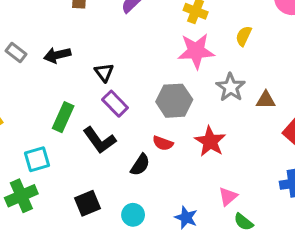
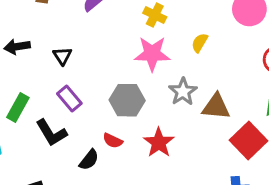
black triangle: (104, 72) -> (62, 56), moved
brown triangle: (266, 100) -> (216, 107), size x1.5

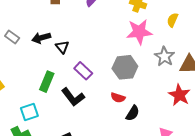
black triangle: (62, 56) -> (62, 47), moved
red star: (159, 143) -> (179, 95), moved
black semicircle: (89, 160) -> (133, 113), moved

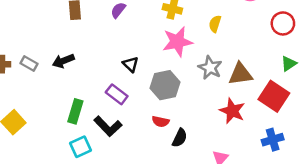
black triangle: (62, 47) -> (131, 64), moved
cyan square: (29, 112) -> (81, 147), moved

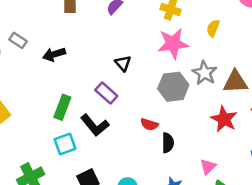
gray rectangle: (29, 64) -> (18, 40), moved
gray hexagon: (165, 85) -> (173, 87), moved
black semicircle: (180, 138) -> (168, 143), turned -30

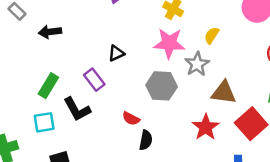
black triangle: (123, 63) -> (116, 53), turned 36
gray star: (205, 73) -> (197, 64), moved

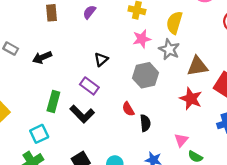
yellow semicircle: (212, 35) -> (174, 23), size x1.5
pink star: (169, 43) -> (142, 39), size x0.7
red semicircle: (131, 119) -> (128, 109), turned 48
cyan square: (44, 122) -> (39, 134), moved

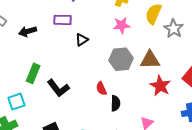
gray star: (169, 49) -> (174, 29), moved
brown triangle: (197, 66) -> (150, 60), moved
purple rectangle: (89, 86) -> (62, 20), moved, turned -42

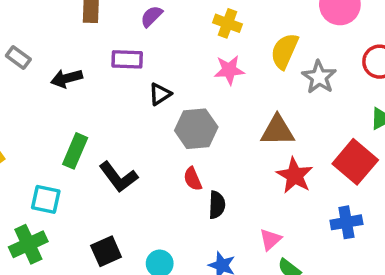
gray hexagon: (121, 59) -> (196, 129), moved
cyan square: (16, 102) -> (46, 199), turned 30

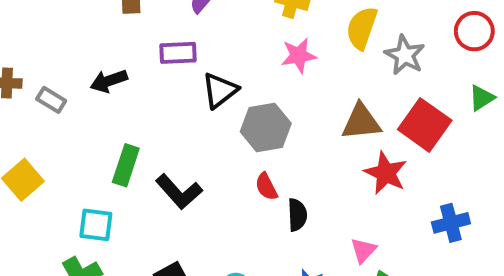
gray rectangle: (18, 58) -> (51, 100), moved
black triangle: (160, 94) -> (220, 90), size x1.4
red square: (355, 162) -> (425, 125), moved

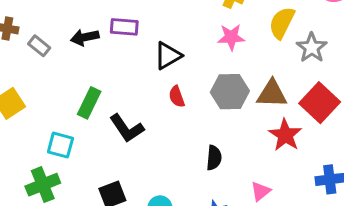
purple rectangle: (178, 53) -> (124, 27), moved
gray hexagon: (266, 128) -> (230, 92), moved
red semicircle: (266, 187) -> (177, 97), moved

